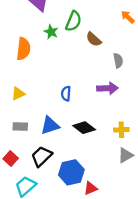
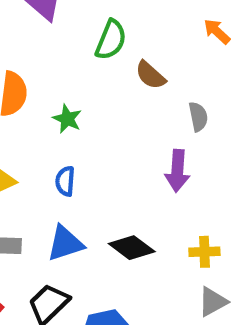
green star: (51, 32) -> (67, 119), moved
purple arrow: (108, 88) -> (177, 171), turned 96
blue semicircle: (66, 94) -> (65, 181), moved

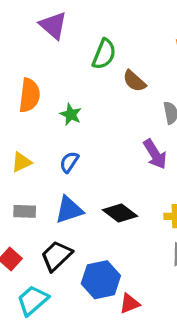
purple arrow: (177, 171) -> (155, 154), turned -36
blue semicircle: (65, 181) -> (69, 162), turned 30

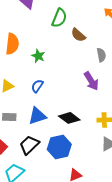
blue hexagon: (101, 280) -> (59, 147), moved

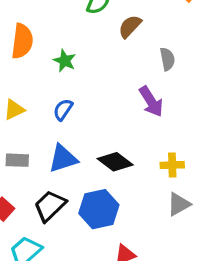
brown semicircle: (78, 35) -> (130, 26), turned 91

